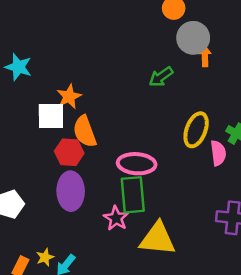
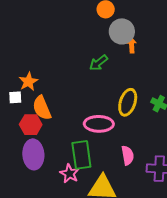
white square: (51, 116) -> (15, 97), size x0.6
pink semicircle: (218, 153) -> (128, 155), moved
pink ellipse: (137, 164) -> (99, 124), moved

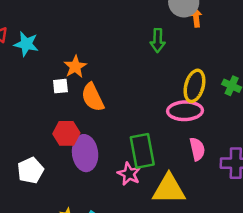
green arrow: (98, 63) -> (158, 40), turned -48
pink ellipse: (99, 124) -> (185, 111), moved
red hexagon: (31, 125) -> (66, 133), moved

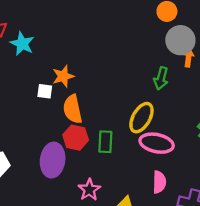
green arrow: (158, 40) -> (161, 78), moved
yellow ellipse: (194, 86) -> (141, 118), moved
red hexagon: (66, 133) -> (76, 138), moved
green rectangle: (142, 151) -> (105, 142), moved, size x0.7

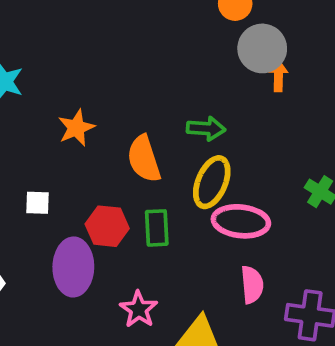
green arrow: (161, 78) -> (206, 129), moved, turned -95
white square: (45, 91) -> (37, 203), moved
orange semicircle: (73, 109) -> (144, 159), moved

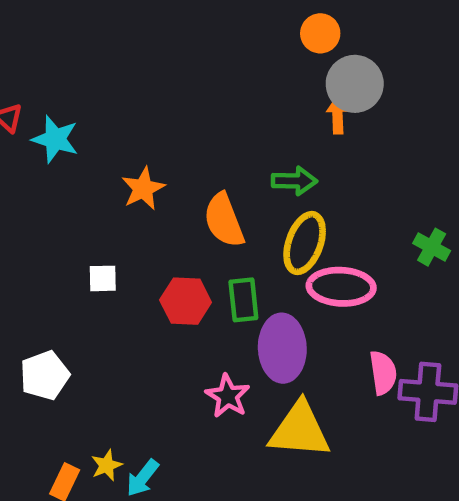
orange arrow: (278, 76) -> (338, 115), moved
purple ellipse: (73, 267) -> (282, 348), moved
pink semicircle: (252, 285) -> (383, 373), moved

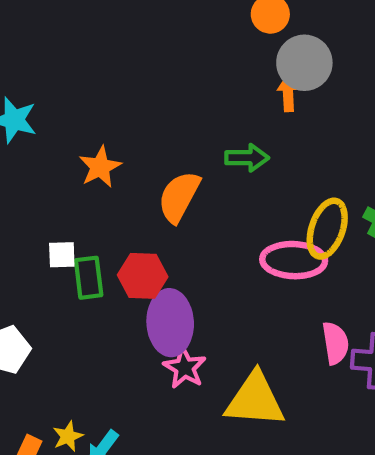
orange semicircle: (224, 220) -> (179, 197), turned 50
yellow ellipse: (305, 243) -> (327, 229), moved
green rectangle: (243, 300) -> (89, 278), moved
purple ellipse: (282, 348) -> (170, 323), moved

